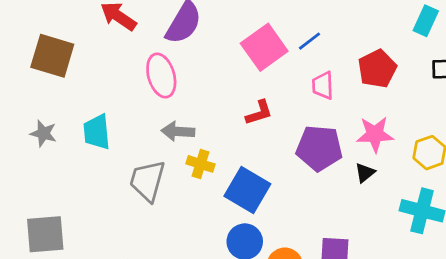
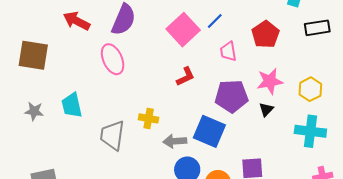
gray arrow: (178, 131) -> (175, 141), moved
blue square: (247, 190) -> (209, 131), moved

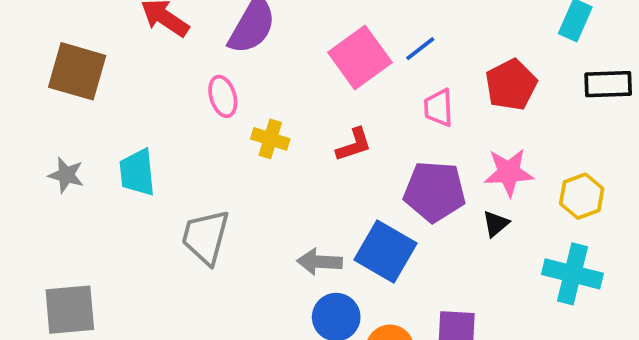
pink ellipse: (113, 59) -> (223, 96), size x0.7
yellow cross: (149, 118) -> (270, 139), moved

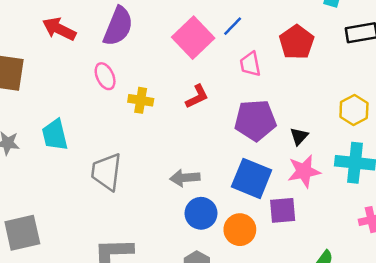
pink star: (509, 172) -> (304, 171), moved
blue square: (386, 251) -> (252, 178), moved

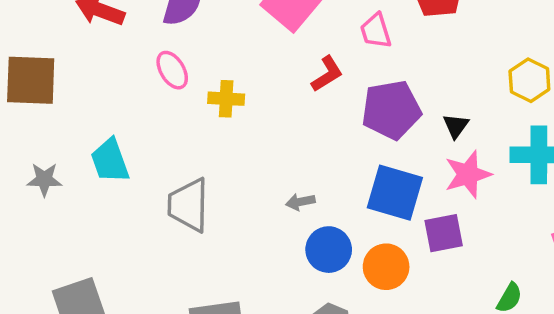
red L-shape: (197, 97) -> (327, 74), moved
gray arrow: (185, 178) -> (300, 202), size x0.7

